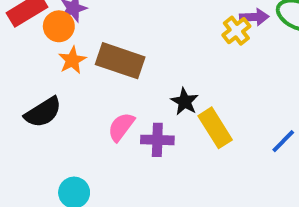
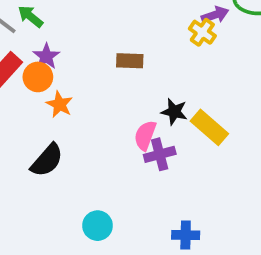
brown rectangle: (120, 61) -> (130, 61), moved, size x0.6
pink semicircle: (121, 127) -> (145, 135), moved

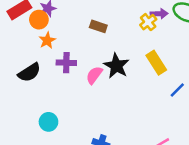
black star: (174, 112) -> (116, 66), size x1.5
yellow rectangle: (209, 127) -> (156, 63), moved
purple cross: (160, 154) -> (66, 63), moved

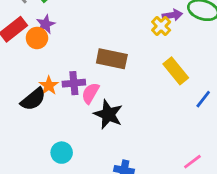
brown rectangle: (98, 26) -> (112, 59), moved, size x1.5
orange star: (47, 40) -> (49, 86), moved
black star: (116, 66) -> (108, 114), moved
pink semicircle: (94, 75) -> (90, 93), moved

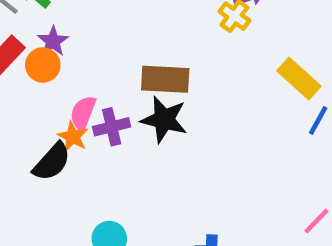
yellow rectangle: (176, 71) -> (299, 78), moved
pink semicircle: (90, 93) -> (83, 113), moved
black star: (108, 114) -> (164, 119), moved

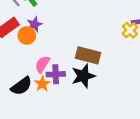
black star: (164, 119) -> (83, 76), turned 30
orange star: (73, 137) -> (42, 84), moved

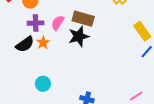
pink semicircle: (42, 64) -> (58, 23), moved
purple cross: (56, 74) -> (36, 23), moved

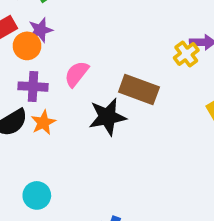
brown rectangle: (83, 19) -> (139, 89), moved
pink semicircle: (58, 23) -> (77, 74), moved

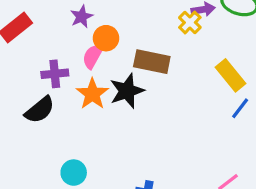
purple star: (40, 30) -> (82, 17), moved
orange circle: (27, 46) -> (106, 38), moved
orange star: (43, 123) -> (92, 94), moved, size x1.4

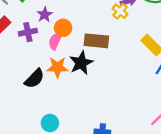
purple cross: (55, 74) -> (28, 32), moved
orange star: (92, 94) -> (57, 67), turned -30
black semicircle: (40, 110) -> (34, 79), moved

